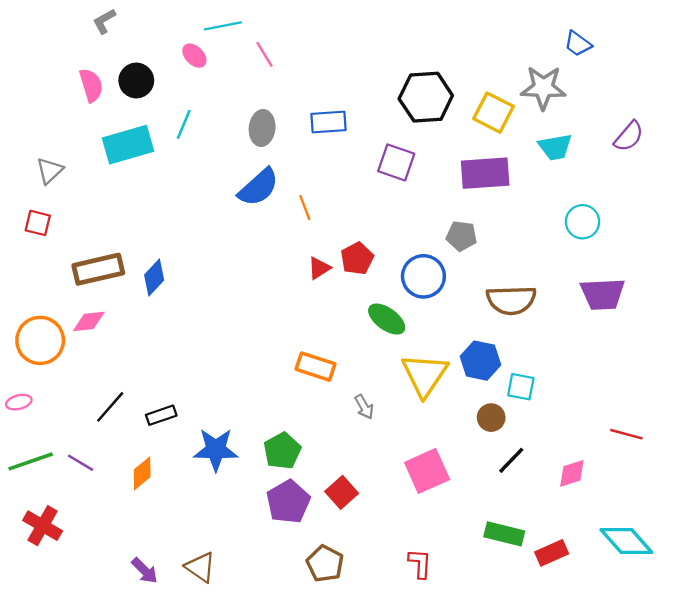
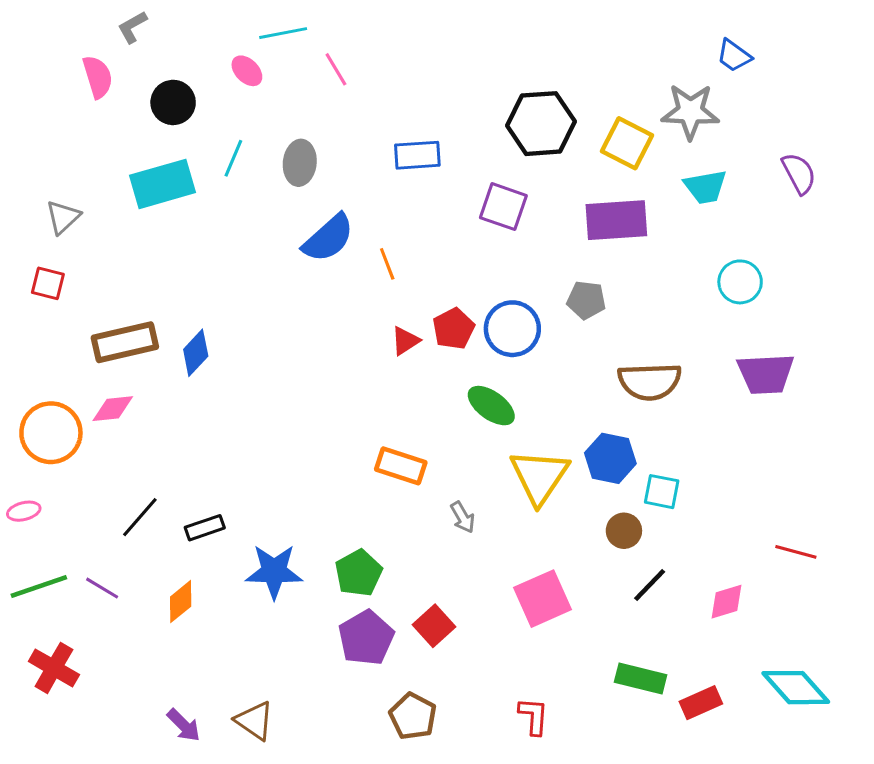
pink semicircle: (91, 85) -> (98, 77), moved
gray ellipse: (262, 128) -> (300, 163), moved
purple semicircle: (629, 136) -> (799, 173), turned -68
blue circle: (423, 276) -> (512, 329), moved

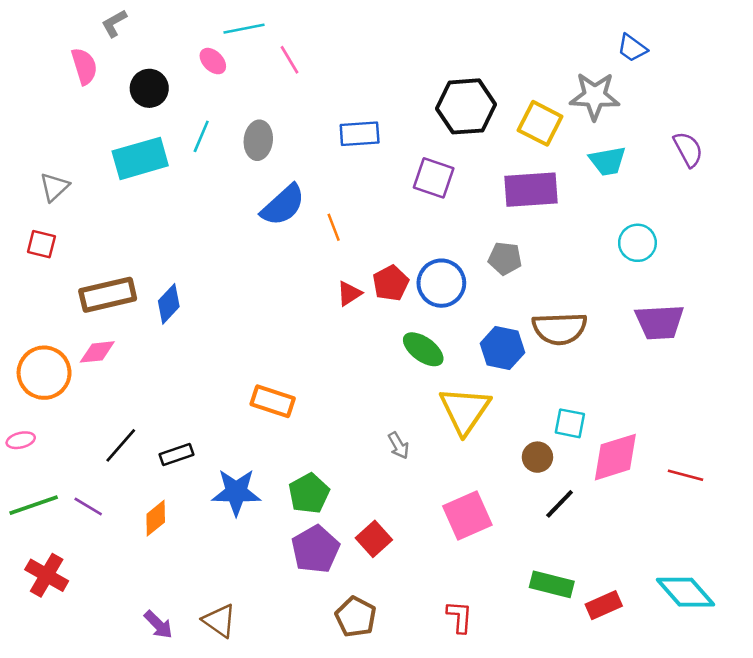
blue hexagon: (610, 458) -> (502, 348), moved
orange rectangle: (401, 466) -> (273, 401), moved
pink diamond: (726, 602) -> (615, 457), moved, size x1.6

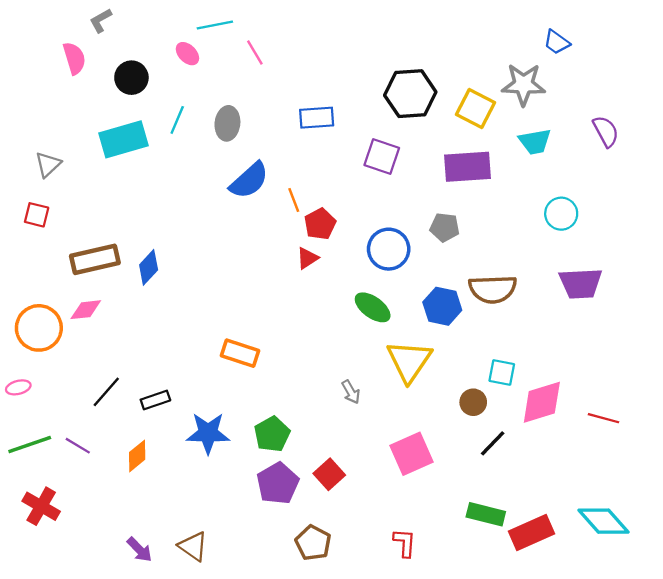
red pentagon: (391, 283) -> (320, 224), moved
red rectangle: (604, 605) -> (531, 533), size x1.4

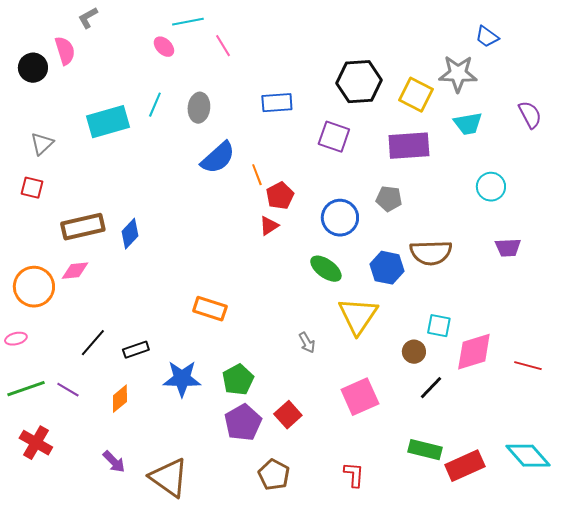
black circle: (131, 78) -> (33, 68), moved
purple trapezoid: (581, 283) -> (508, 248), size x0.7
brown triangle: (193, 546) -> (169, 478), size x1.5
purple arrow: (139, 550) -> (114, 462), moved

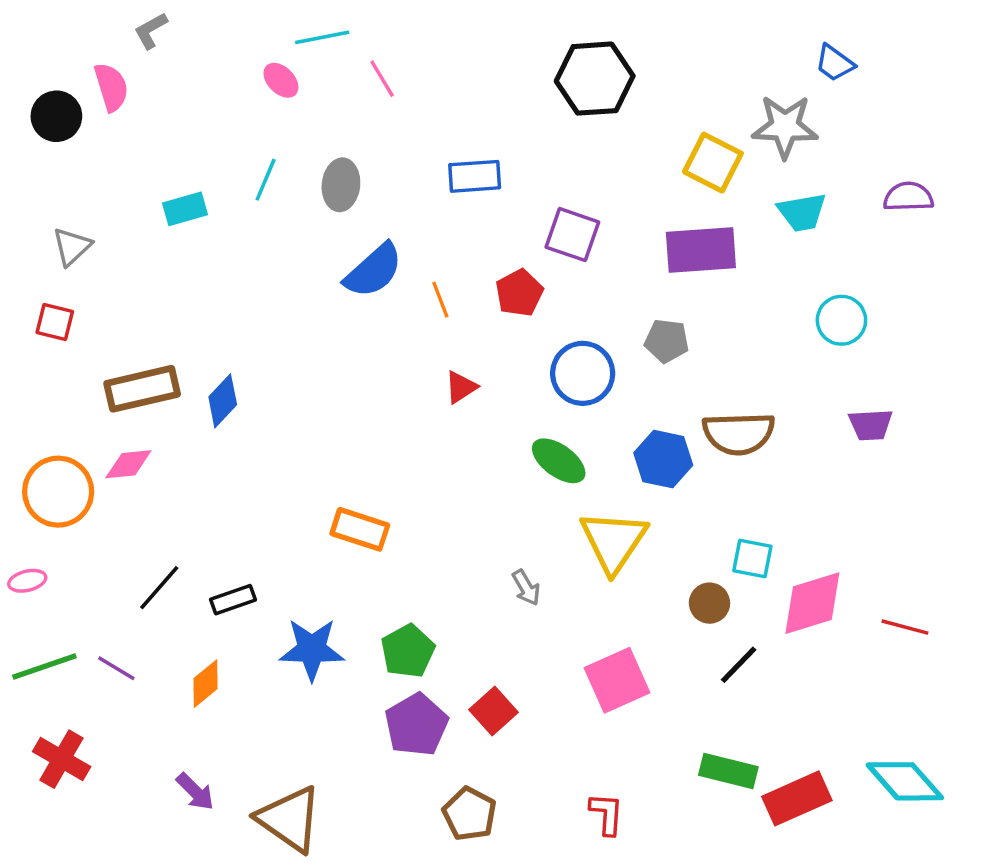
black hexagon: (359, 82) -> (595, 79), moved
purple semicircle: (530, 115) -> (908, 197), turned -64
cyan rectangle: (108, 122) -> (185, 209), size x0.6
red pentagon: (280, 196) -> (519, 293), moved

